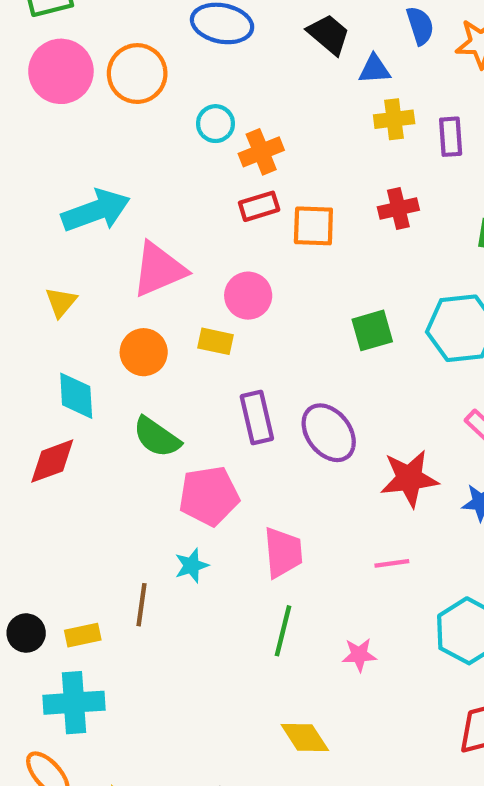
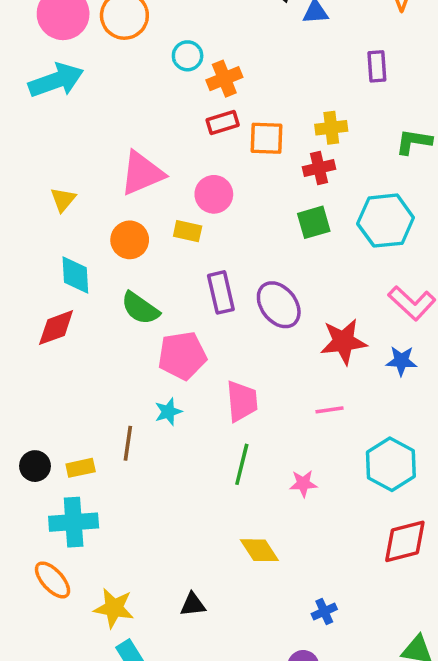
yellow cross: (394, 119) -> (331, 128), moved
red cross: (398, 208) -> (319, 168), moved
cyan arrow: (96, 211) -> (56, 80), moved

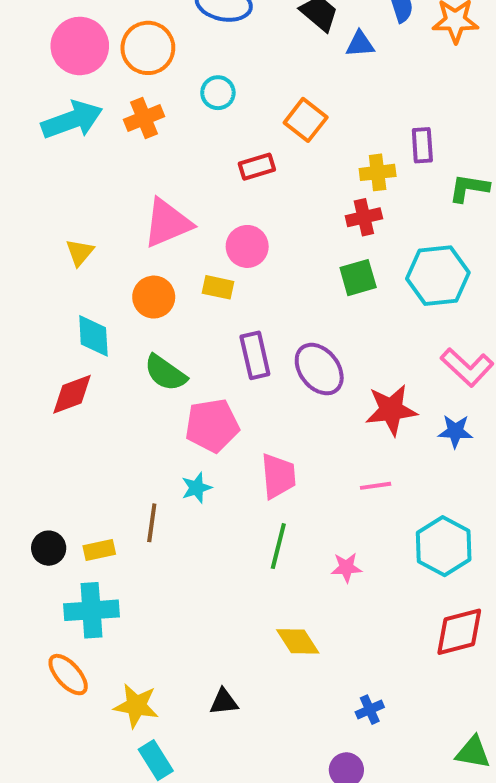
purple rectangle: (377, 66) -> (422, 145), moved
orange cross: (224, 79) -> (144, 118), moved
orange square: (266, 138) -> (306, 120), moved, turned 36

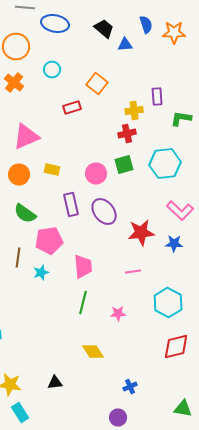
orange cross: (144, 118) -> (14, 82), turned -30
pink circle: (247, 246) -> (96, 174), moved
brown line: (152, 523) -> (18, 258), moved

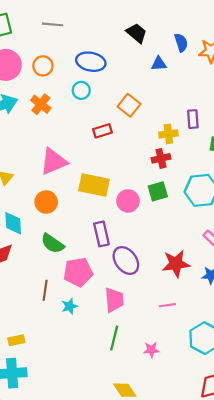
blue ellipse: (55, 24) -> (91, 62), moved
black trapezoid: (104, 28) -> (137, 33), moved
orange circle: (16, 46) -> (43, 66), size x0.7
yellow rectangle: (52, 170) -> (94, 185), moved, size x1.8
purple ellipse: (104, 212) -> (126, 260), moved

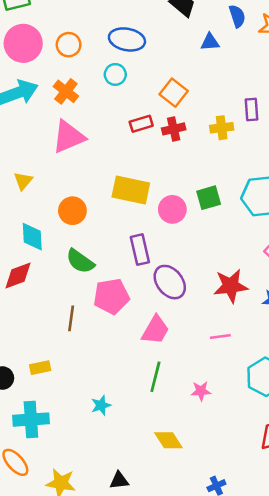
red cross: (161, 158) -> (174, 129), moved
pink triangle: (54, 162) -> (69, 137), moved
pink trapezoid: (114, 300) -> (155, 330), turned 35
cyan star: (70, 306) -> (101, 405), moved
yellow rectangle: (16, 340) -> (40, 368), moved

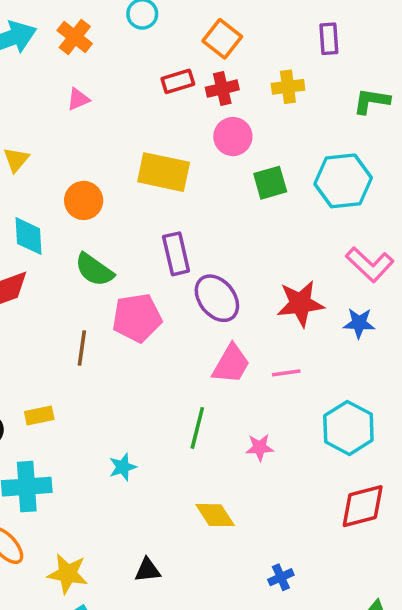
purple rectangle: (251, 109) -> (329, 39), moved
pink triangle: (69, 137) -> (78, 99), size x0.5
pink circle: (172, 209) -> (233, 137), moved
pink trapezoid: (155, 330) -> (231, 364), moved

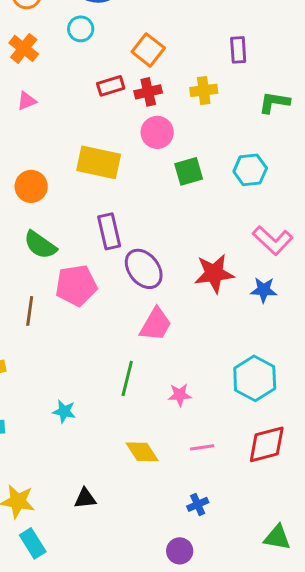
cyan hexagon: (343, 181) -> (250, 170), size x0.7
pink line: (286, 373) -> (202, 447), moved
cyan star: (123, 467) -> (64, 411), turned 30

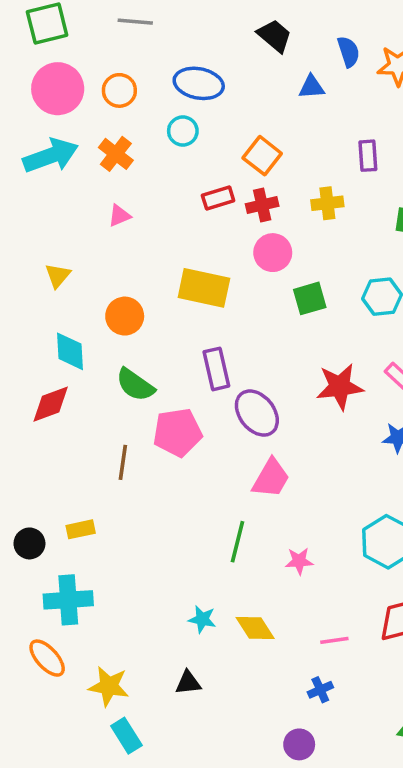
red star: (214, 273) -> (340, 387), moved
cyan star: (64, 411) -> (202, 619), moved
pink line: (202, 447) -> (334, 640), moved

